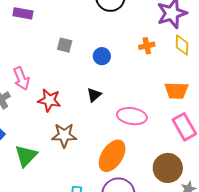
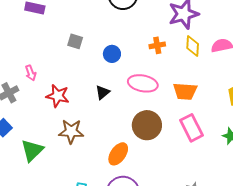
pink arrow: (21, 78) -> (31, 73), size x0.7
pink ellipse: (132, 116) -> (143, 83), moved
orange ellipse: (112, 156) -> (118, 154), size x0.7
brown circle: (168, 168) -> (147, 125), moved

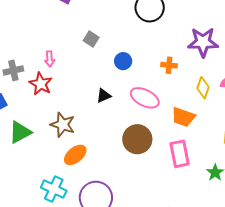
yellow diamond: (193, 46) -> (203, 88), moved
pink arrow: (31, 73) -> (50, 59), moved
red star: (58, 96) -> (41, 84), moved
orange ellipse: (118, 154) -> (75, 155), moved

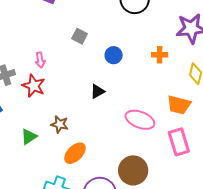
pink ellipse: (145, 98) -> (140, 120), moved
brown star: (63, 125) -> (60, 124), size x0.7
green triangle: (20, 132) -> (29, 137), moved, size x0.7
brown circle: (137, 139) -> (133, 170), moved

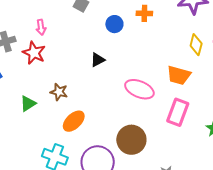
orange cross: (160, 55) -> (144, 13), moved
pink rectangle: (179, 142) -> (178, 112), turned 36

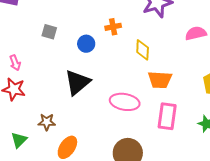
yellow diamond: (196, 45) -> (143, 50), moved
black triangle: (98, 60) -> (77, 82), size x1.8

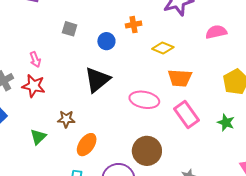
yellow diamond: (143, 50) -> (163, 48), turned -70
pink rectangle: (167, 116) -> (187, 114), turned -44

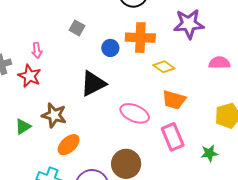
orange cross: (134, 25) -> (140, 38), size x1.8
brown star: (66, 119) -> (54, 115), size x1.4
green star: (226, 122) -> (209, 153), turned 30

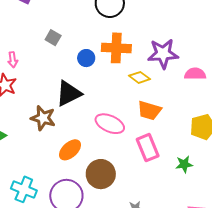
purple star: (189, 24) -> (163, 54), moved
brown star: (54, 115) -> (43, 118), moved
orange ellipse: (69, 145) -> (70, 150), moved

